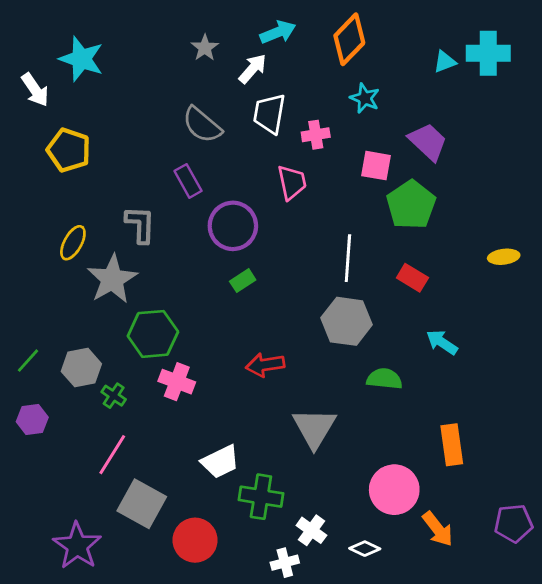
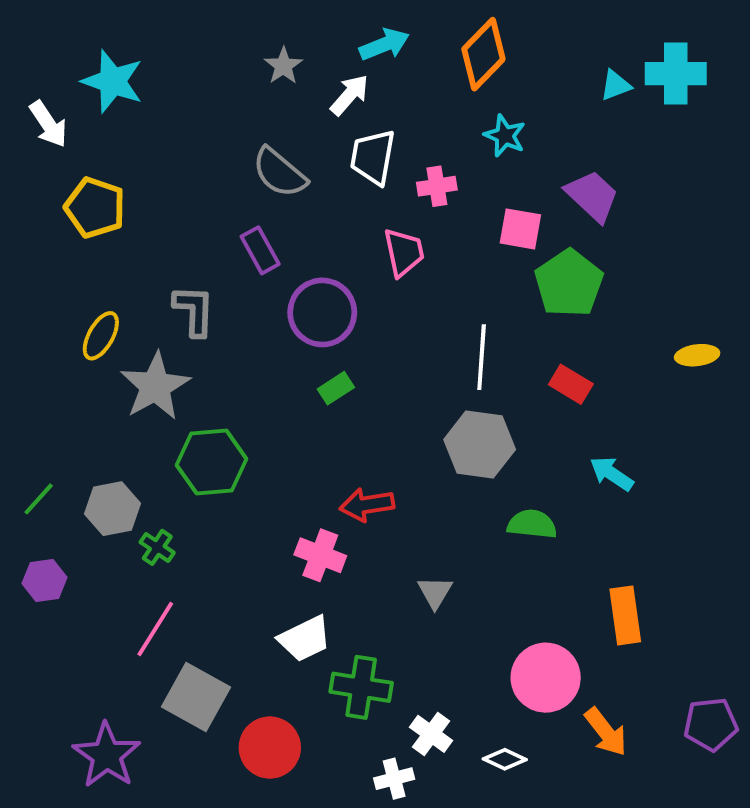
pink cross: (177, 382) -> (320, 555), moved
gray triangle: (314, 428) -> (435, 592), size x0.6

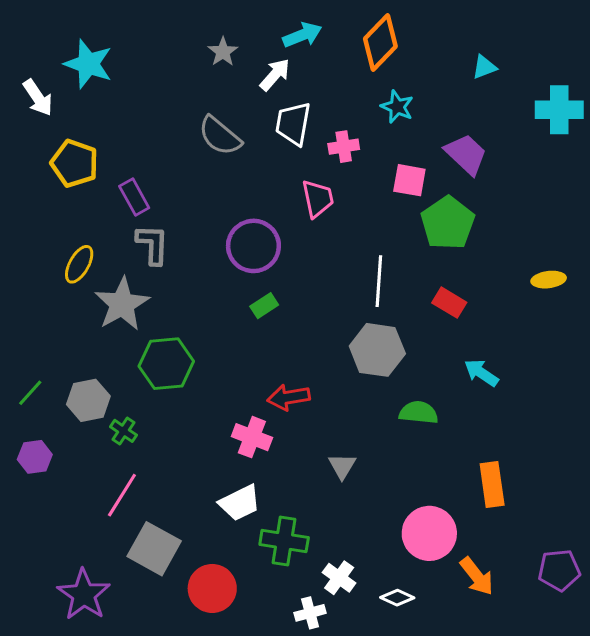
cyan cross: (676, 74) -> (559, 110), moved
purple rectangle: (260, 250) -> (134, 197), moved

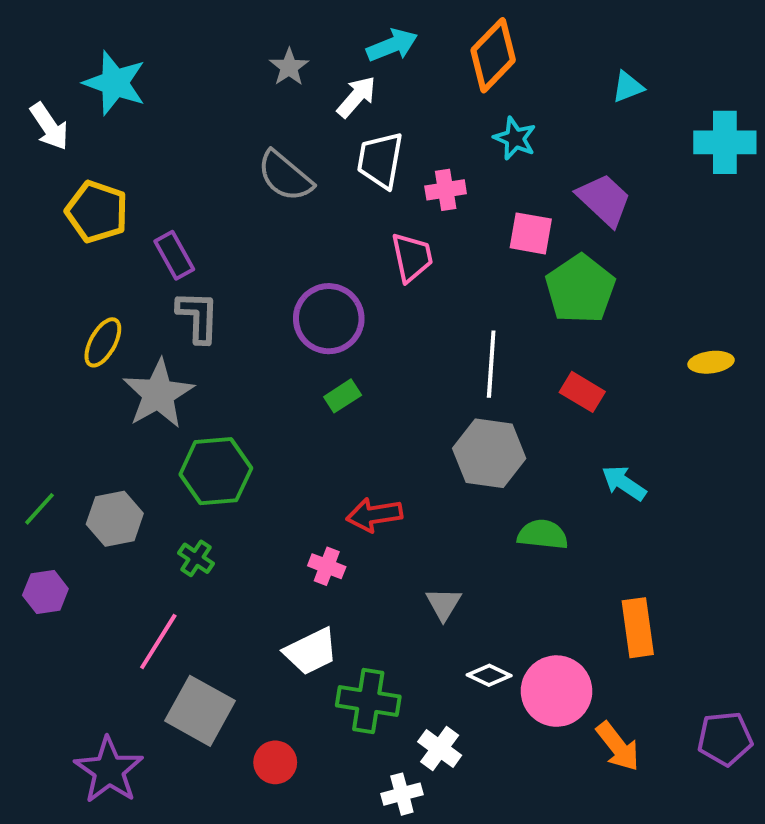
green cross: (123, 431) -> (196, 558), moved
pink cross: (252, 437) -> (327, 566), size x0.7
red circle: (212, 588) -> (275, 762), size x0.7
white diamond: (397, 598) -> (489, 675), moved

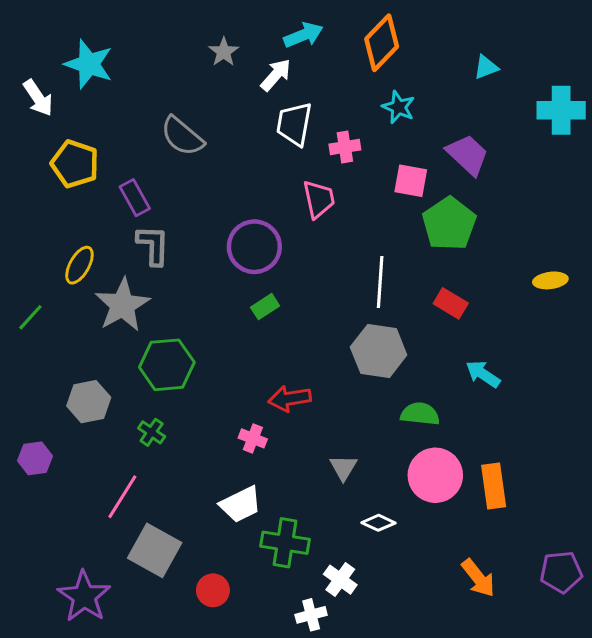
gray semicircle: (285, 176) -> (182, 136), moved
green line: (39, 509) -> (30, 317), moved
pink circle: (557, 691) -> (435, 475), moved

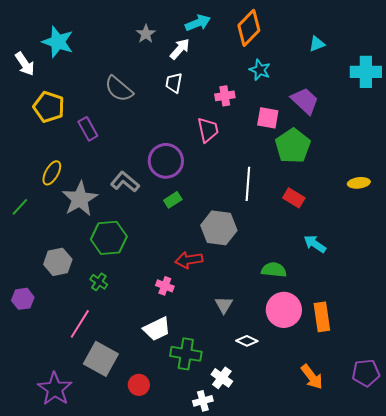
white trapezoid: (294, 124) -> (174, 83), moved, size x0.7
gray L-shape: (153, 245) -> (125, 182), moved, turned -52
gray hexagon: (379, 351) -> (219, 228), moved

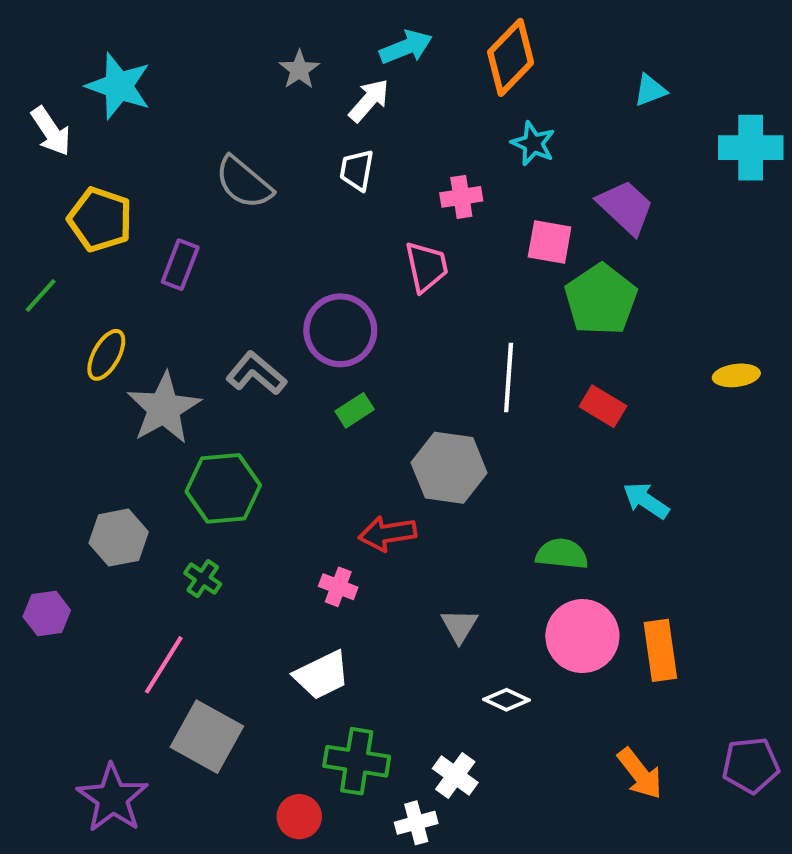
purple rectangle: (88, 129) -> (180, 265), turned 50
green line: (20, 207) -> (41, 295), moved
green cross: (186, 354) -> (357, 761), moved
red circle: (139, 385) -> (299, 817), moved

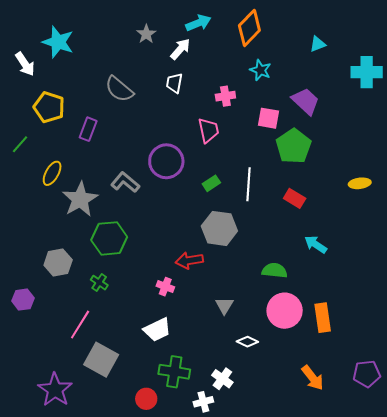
green rectangle: (355, 410) -> (211, 183), moved

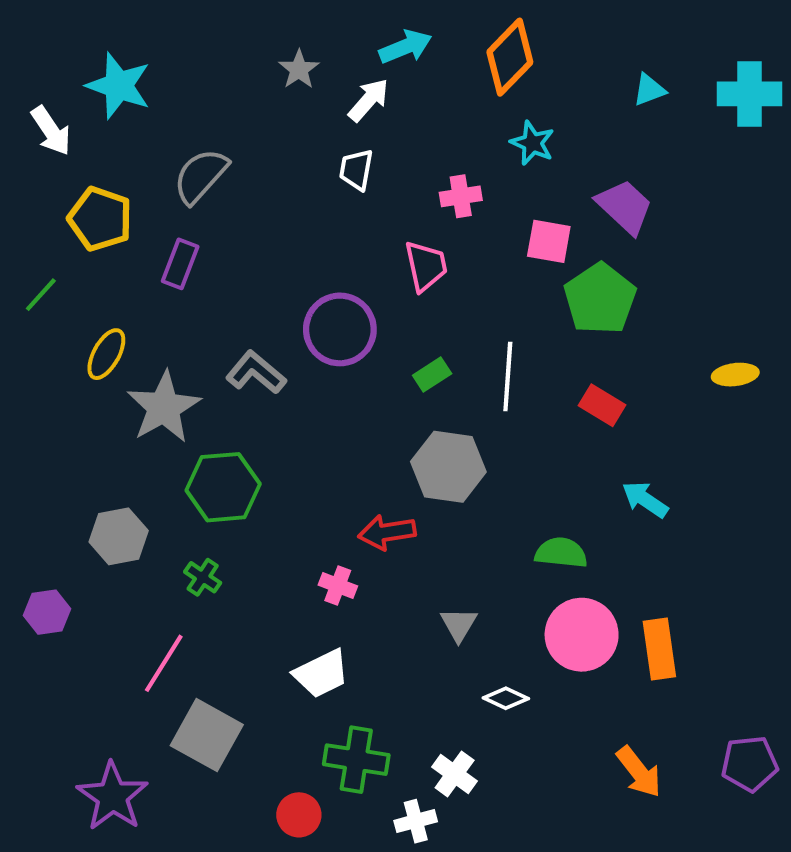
cyan cross: (367, 72) -> (750, 94), moved
gray semicircle: (119, 89) -> (201, 176), moved, turned 92

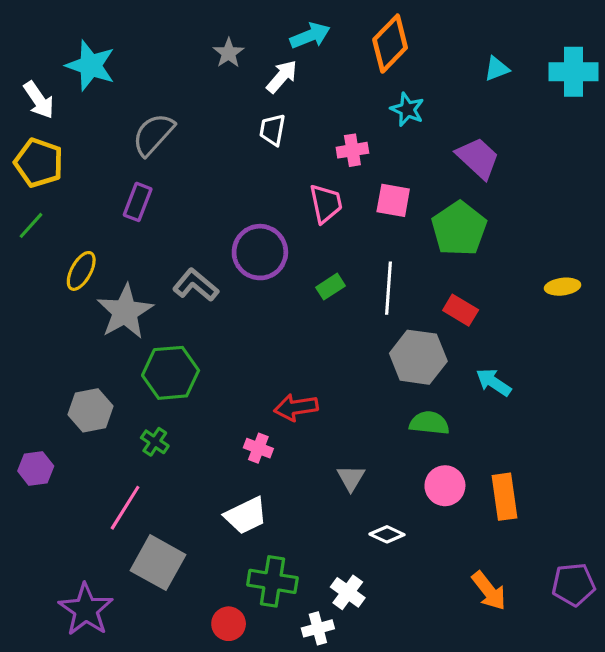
yellow pentagon: (100, 219) -> (39, 163), moved
pink square: (549, 241) -> (393, 200), moved
gray hexagon: (448, 467) -> (418, 357), moved
pink circle: (582, 635) -> (445, 486), size x0.7

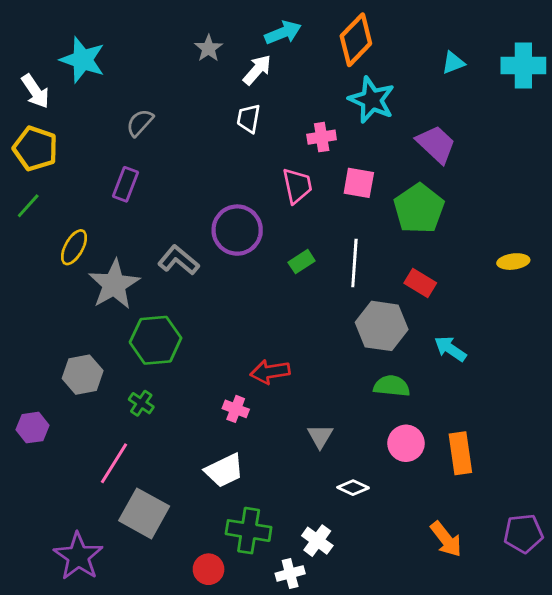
cyan star: (407, 109) -> (372, 100), size x1.5
gray semicircle: (153, 135) -> (140, 123), size x0.7

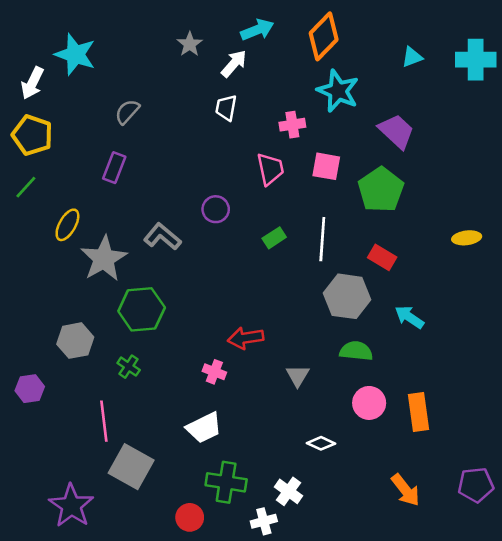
white arrow: (35, 91) -> (32, 83), turned 60
purple circle: (237, 230) -> (216, 209), size x0.6
gray triangle: (320, 436) -> (298, 376), moved
pink line: (114, 463) -> (104, 421), turned -39

